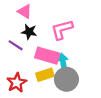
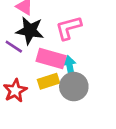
black star: (29, 32) -> (30, 31), size x1.5

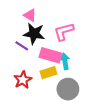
gray circle: (74, 87) -> (68, 89), moved

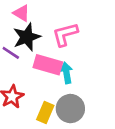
black star: (34, 34) -> (27, 37), turned -30
yellow rectangle: (48, 73) -> (45, 113), moved, turned -49

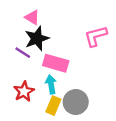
pink L-shape: (65, 34) -> (96, 36), moved
cyan arrow: (66, 73) -> (51, 84), moved

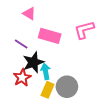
black star: (37, 39) -> (33, 62), moved
pink rectangle: (56, 63) -> (50, 36), moved

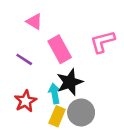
pink rectangle: (50, 36) -> (60, 49), turned 45
black star: (33, 62) -> (70, 82), moved

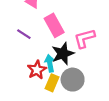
pink L-shape: (103, 42) -> (84, 38), moved
red star: (25, 101) -> (37, 70), moved

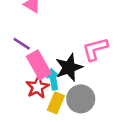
pink rectangle: (54, 25) -> (39, 65), moved

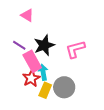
black star: (69, 67) -> (44, 45), moved

